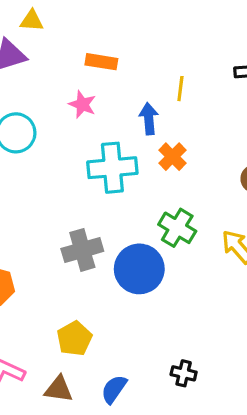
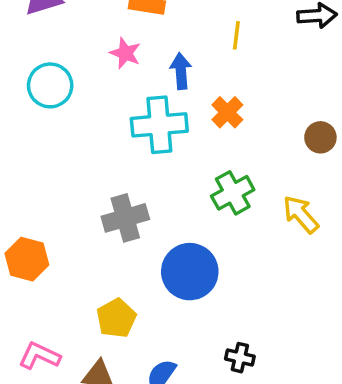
blue arrow: (149, 119) -> (181, 71), moved
green cross: (177, 228) -> (233, 193), turned 30
blue circle: (139, 269) -> (190, 272), moved

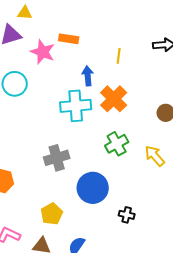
pink star: (125, 53) -> (43, 52), moved, size x1.4
orange cross: (227, 112) -> (114, 99), size x1.5
black cross: (240, 358) -> (127, 215), moved

